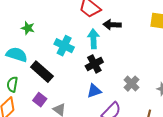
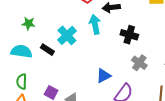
cyan cross: (64, 46) -> (67, 35), turned 30
black cross: (94, 64) -> (129, 35), moved, turned -36
black rectangle: (42, 72) -> (47, 50), moved, size x0.6

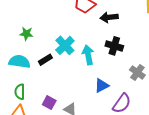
cyan arrow: (95, 24) -> (88, 55), moved
black cross: (129, 35) -> (114, 46), moved
black rectangle: (47, 50) -> (45, 60), turned -64

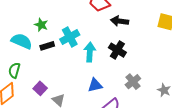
green star: (26, 34) -> (41, 25), moved

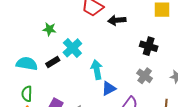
green star: (41, 25) -> (49, 29), moved
black cross: (117, 50) -> (149, 46), moved
cyan arrow: (90, 52) -> (97, 70), moved

